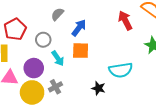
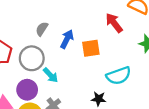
gray circle: (43, 40) -> (32, 58), size x1.5
orange square: (81, 51) -> (91, 48), moved

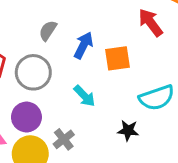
cyan arrow: (51, 75) -> (84, 96), moved

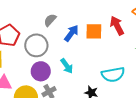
orange square: (117, 58) -> (94, 31), moved
purple circle: (26, 117) -> (41, 71), moved

